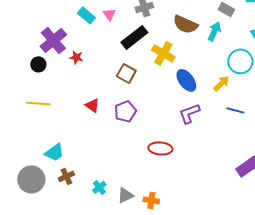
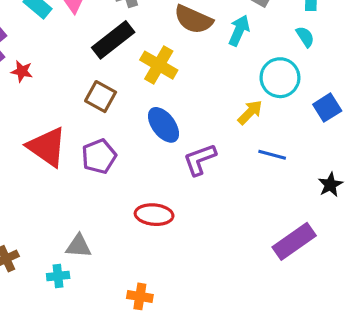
blue ellipse: (186, 80) -> (163, 125), moved
red triangle: (92, 105) -> (47, 147), size x1.8
cyan cross: (99, 187) -> (58, 276), turned 32
gray triangle: (125, 195) -> (78, 246), moved, turned 30

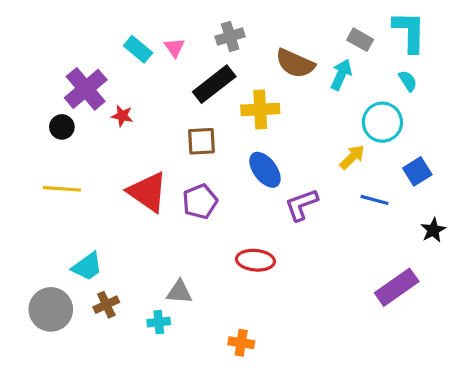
yellow cross: (159, 65) -> (260, 109), turned -33
brown square: (101, 97) -> (202, 141), turned -32
blue square: (327, 108) -> (417, 171), moved

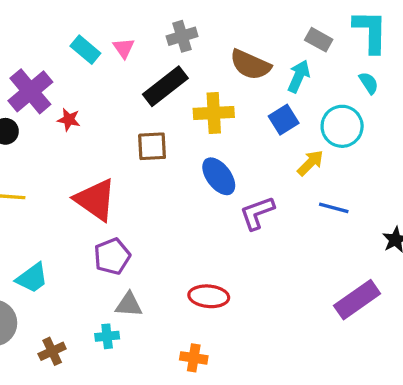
blue square: (417, 171) -> (284, 120), moved
purple pentagon: (200, 202) -> (112, 256), moved
red ellipse: (255, 260) -> (209, 296), moved
brown cross: (106, 305) -> (52, 351), moved

